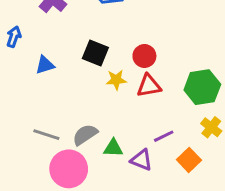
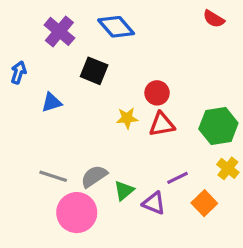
black square: (95, 53) -> (94, 71), moved
green triangle: (113, 148) -> (124, 191), turned -42

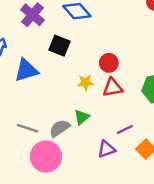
blue triangle: (52, 102) -> (26, 70), size x1.5
green triangle: (124, 191) -> (82, 117), moved
purple triangle: (154, 203) -> (106, 149), turned -42

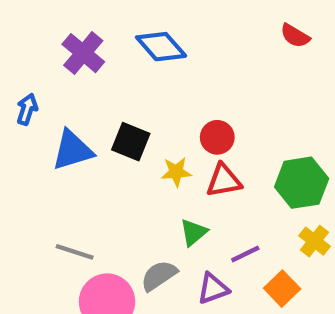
black square: (60, 46) -> (131, 142), moved
green triangle: (82, 117) -> (193, 232), moved
gray semicircle: (60, 128) -> (159, 276), moved

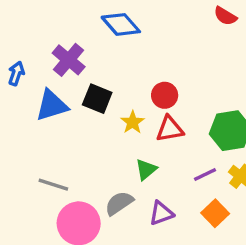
purple cross: (83, 53) -> (69, 60), moved
yellow star: (176, 172) -> (133, 122), turned -30
purple line: (245, 254) -> (205, 174), moved

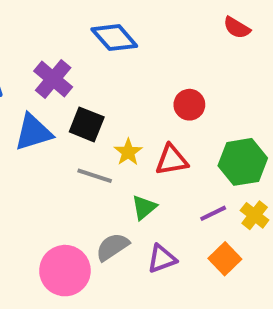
red circle: (165, 95) -> (189, 105), moved
gray line: (53, 185) -> (95, 176), moved

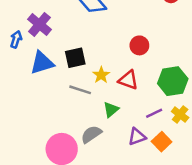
purple cross: (53, 79) -> (39, 24), moved
black square: (87, 124) -> (75, 58), turned -35
red triangle: (172, 160) -> (128, 80), turned 30
purple triangle: (162, 259) -> (137, 137), moved

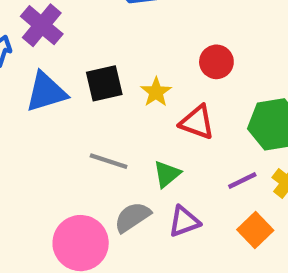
yellow star: (101, 75) -> (156, 92), moved
gray line: (80, 90) -> (109, 161), moved
purple triangle: (137, 137) -> (184, 221), moved

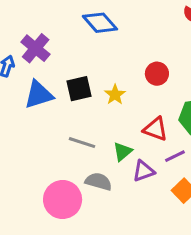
red triangle: (197, 122) -> (155, 129), moved
gray semicircle: (132, 217) -> (99, 182), turned 50
purple triangle: (184, 221) -> (143, 171), moved

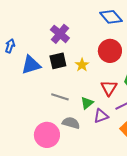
blue diamond: (100, 23) -> (111, 17), moved
purple cross: (36, 48) -> (60, 34), moved
red circle: (157, 74) -> (110, 51), size x1.5
red triangle: (155, 129) -> (109, 88), turned 42

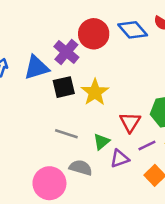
red circle: (110, 51) -> (94, 34), moved
blue triangle: (31, 65) -> (36, 68), moved
yellow star: (82, 65) -> (95, 92), size x1.5

